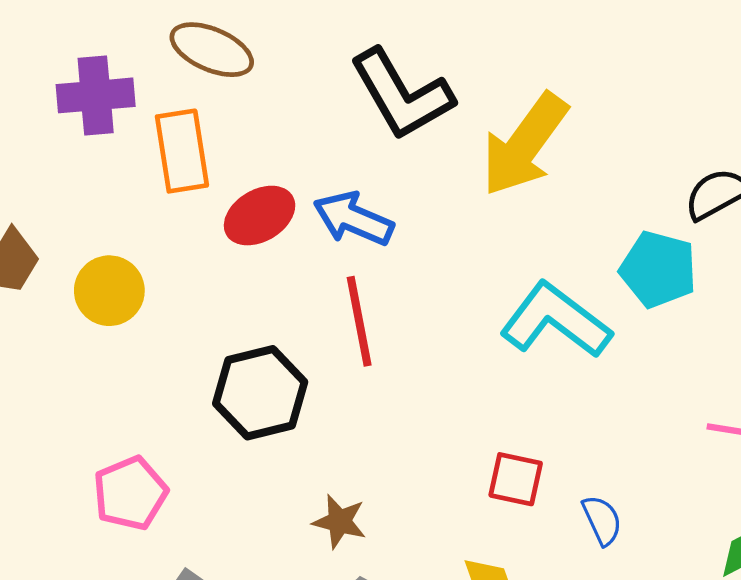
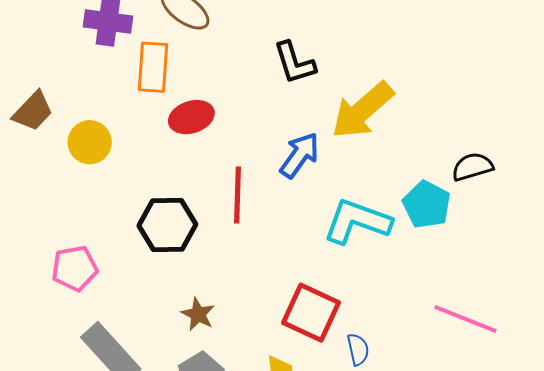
black L-shape: (402, 94) -> (295, 63), size x0.7
blue arrow: (353, 219) -> (300, 155), moved, turned 90
cyan L-shape: (556, 320) -> (357, 221), turned -30
red square: (516, 479) -> (311, 313), size x1.6

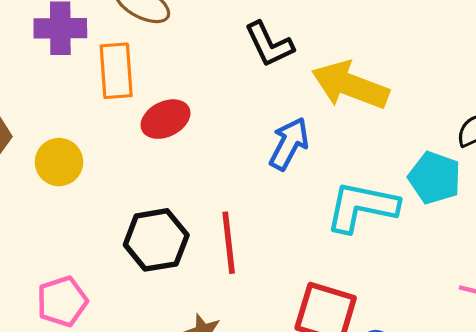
yellow arrow: (362, 110) -> (350, 85), turned 70
red line: (237, 195) -> (229, 243), moved

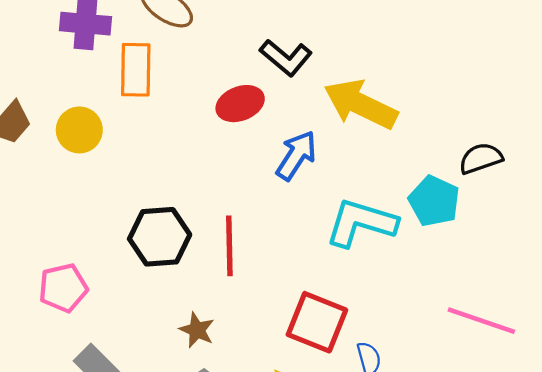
black L-shape: (269, 44) -> (286, 58), turned -30
red ellipse: (166, 119) -> (240, 104), moved
yellow circle: (59, 162) -> (79, 130), moved

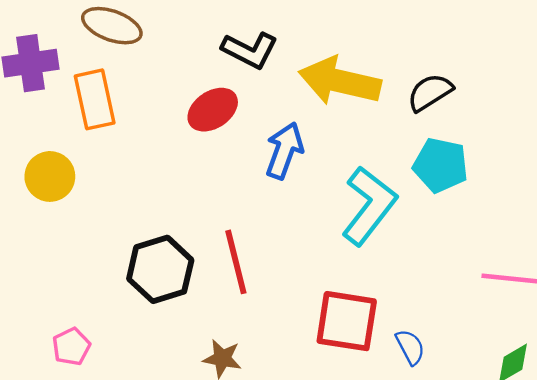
black semicircle: (481, 158) -> (430, 92), moved
cyan L-shape: (361, 223) -> (369, 206), turned 124
pink pentagon: (63, 288) -> (71, 347), size x0.7

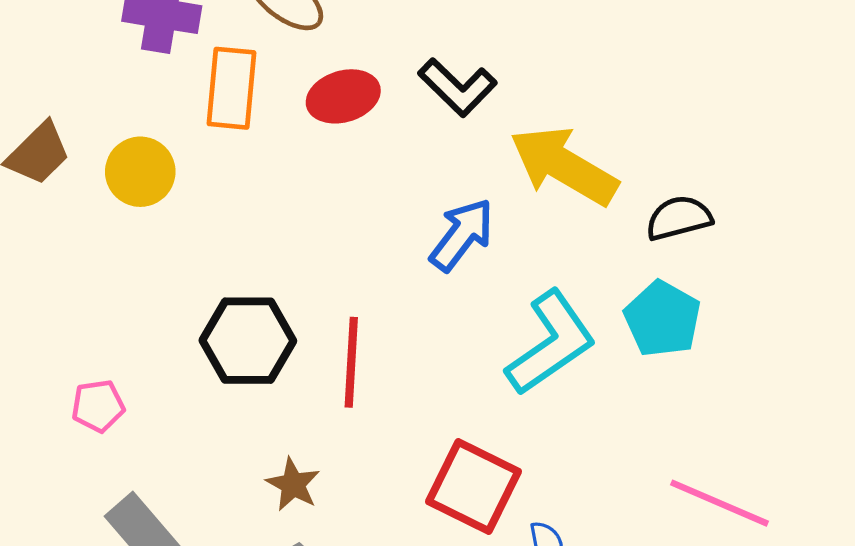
red ellipse: (213, 110) -> (343, 96), moved

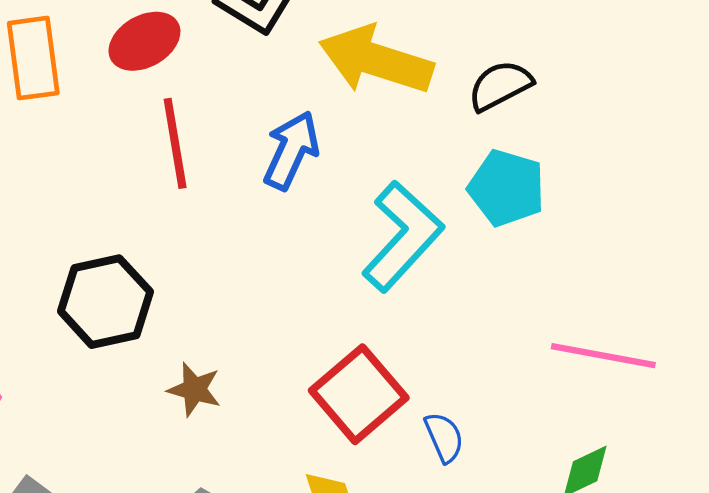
red line: (351, 362) -> (175, 143), moved
brown star: (293, 484) -> (194, 389), moved
red square: (473, 487) -> (359, 394), turned 36

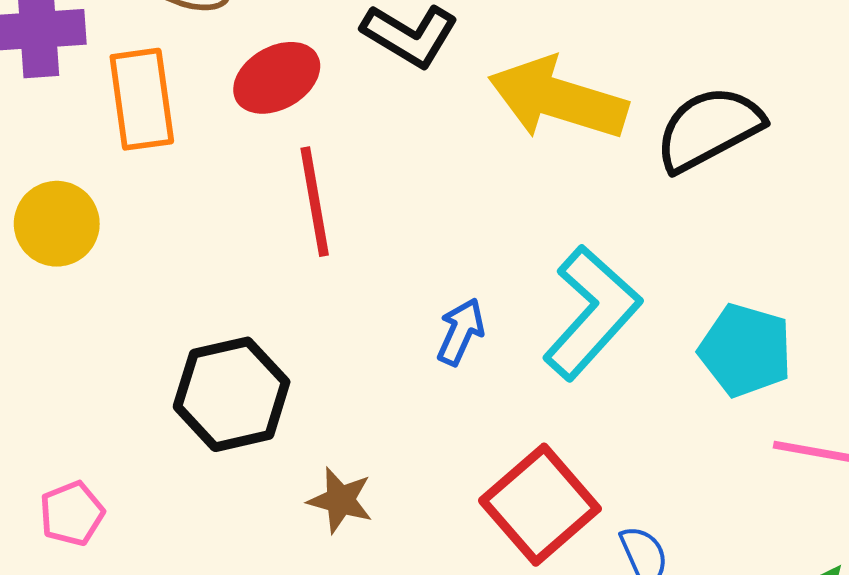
black semicircle: (500, 86) -> (709, 129), size x1.4
blue arrow: (291, 150) -> (461, 332), moved, size x0.7
cyan pentagon: (507, 188) -> (745, 350), moved

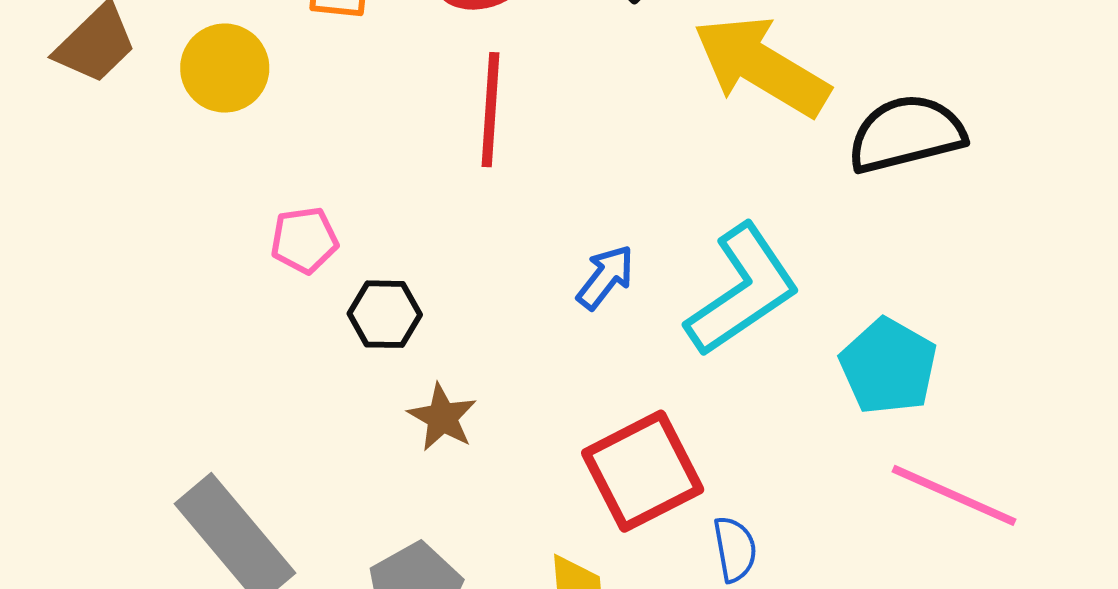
black hexagon: (232, 394) -> (385, 314), moved, size x0.6
pink pentagon: (72, 513) -> (304, 240), moved

